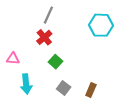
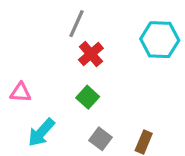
red cross: (44, 37) -> (91, 54), moved
cyan arrow: (26, 84) -> (41, 132), turned 48

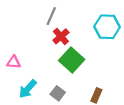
green square: (88, 97) -> (72, 60), moved, size x1.6
gray square: (101, 139) -> (58, 93), moved

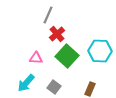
cyan hexagon: (107, 27) -> (100, 51), moved
pink triangle: (14, 62) -> (36, 58), moved

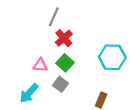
green square: (67, 56) -> (65, 63), moved, size x0.7
gray square: (54, 87) -> (60, 84), moved

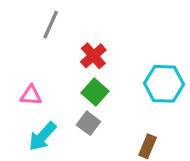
gray line: (54, 17) -> (51, 25), moved
pink triangle: (40, 65) -> (31, 95), moved

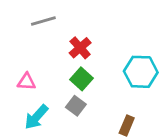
gray line: (51, 25) -> (43, 21), turned 50

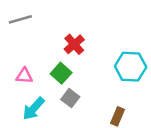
gray line: (43, 21) -> (20, 19), moved
green square: (82, 79) -> (61, 73), moved

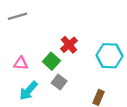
red cross: (74, 44) -> (69, 45), moved

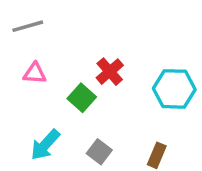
pink triangle: (21, 63) -> (35, 73), moved
gray square: (59, 82) -> (99, 152), moved

